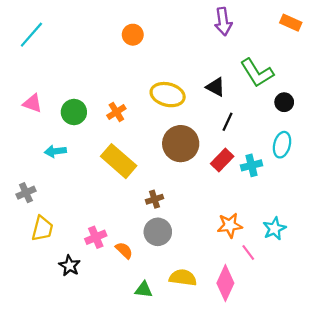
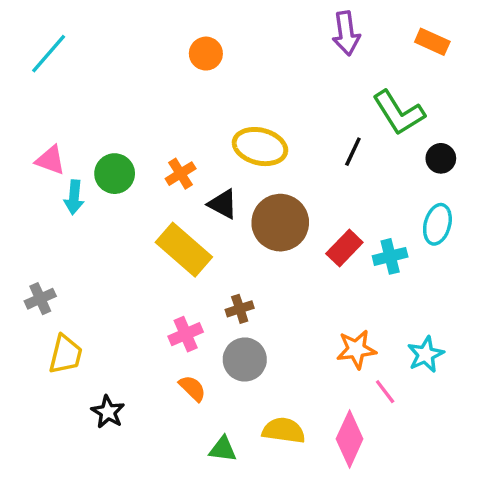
orange rectangle: (291, 23) -> (432, 42), moved
black triangle: (216, 87) -> (223, 204), moved
black line: (228, 122) -> (353, 152), moved
cyan arrow: (55, 151) -> (74, 197), moved, turned -78
pink cross: (96, 237) -> (186, 334), moved

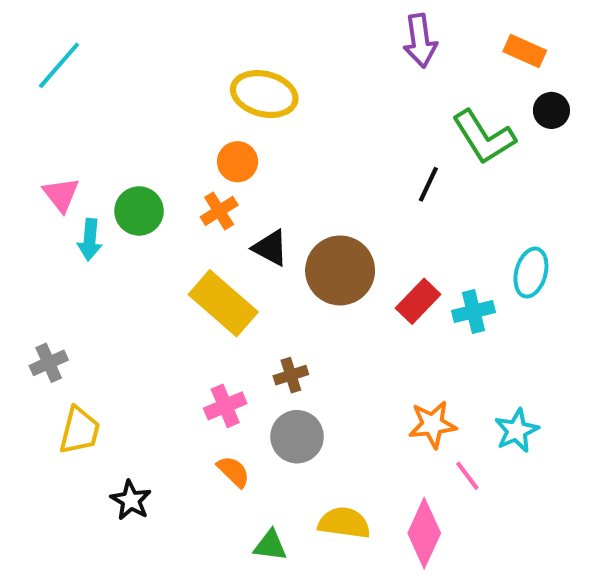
orange circle: (206, 54) -> (238, 162), moved
yellow ellipse: (260, 147) -> (264, 94), moved
black circle: (441, 158) -> (551, 110), moved
pink triangle: (50, 160) -> (61, 195), turned 32

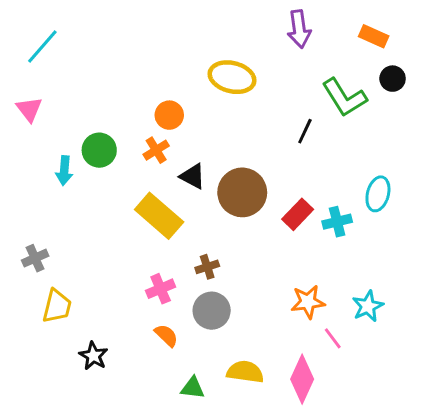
yellow ellipse: (264, 94) -> (232, 77), moved
pink triangle: (61, 195) -> (29, 109), moved

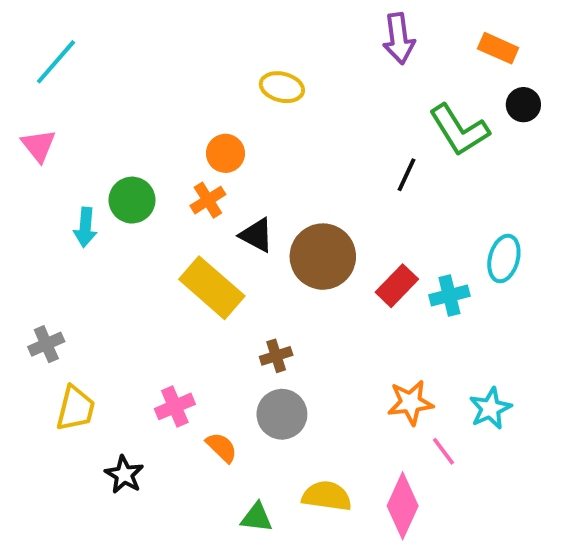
yellow ellipse: (232, 77) -> (282, 87), moved, size x0.7
pink cross: (161, 289) -> (175, 406), moved

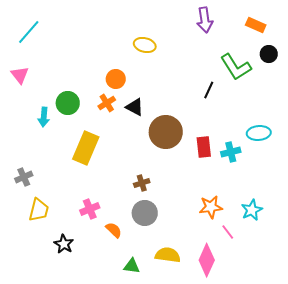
black triangle: (257, 235) -> (135, 107), moved
cyan ellipse: (504, 258) -> (259, 133), turned 70
red rectangle: (397, 286) -> (204, 147), turned -50
yellow rectangle: (212, 288) -> (86, 148), moved, turned 72

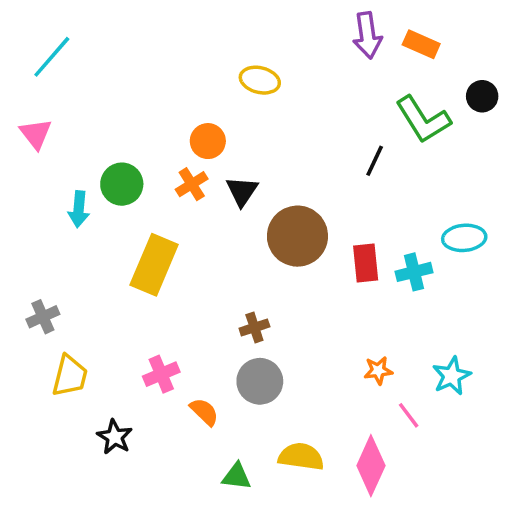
orange rectangle: (256, 25) -> (421, 44), moved
black triangle: (135, 107) -> (242, 191), turned 36
orange star: (211, 207) -> (378, 371), size x0.7

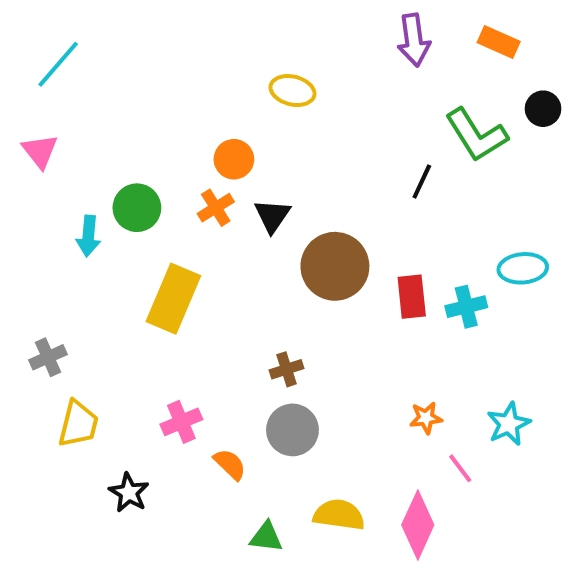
orange rectangle: (421, 44) -> (499, 42), moved

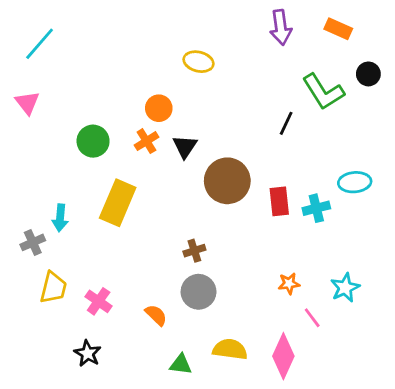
cyan arrow: (88, 236) -> (60, 218), moved
pink cross: (181, 422) -> (99, 301), moved, turned -32
black star: (129, 493) -> (88, 353), moved

